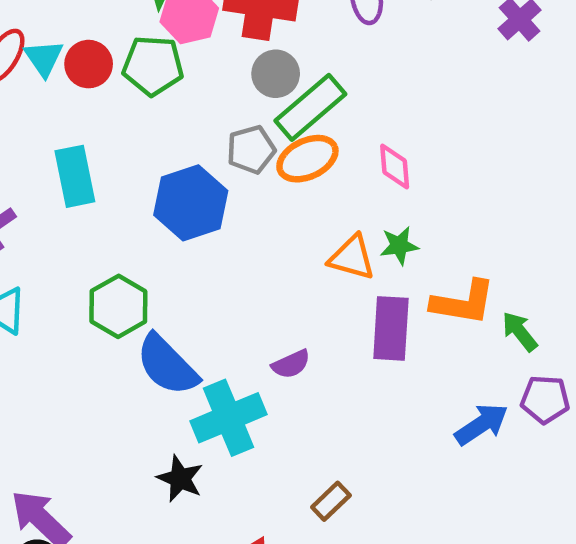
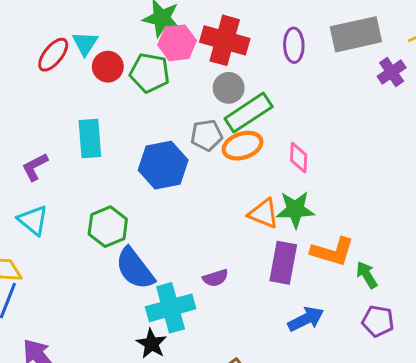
cyan triangle: (44, 58) -> (85, 43), moved
green star: (399, 246) -> (295, 209), size x1.5
blue arrow: (482, 424) -> (306, 319), moved
black star: (180, 479) -> (151, 344), moved

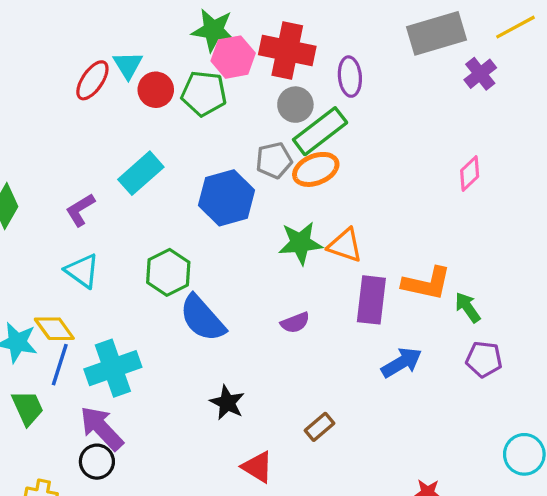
purple ellipse: (294, 45) -> (350, 77), moved
cyan rectangle: (90, 139) -> (141, 173), turned 57
pink diamond: (299, 158) -> (470, 173), moved, turned 48
green star: (295, 209) -> (300, 243), moved
cyan cross: (171, 308) -> (113, 368), moved

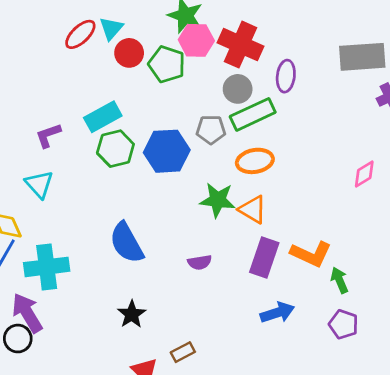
orange ellipse: (316, 169) -> (255, 161), moved
green hexagon: (168, 272) -> (115, 149), moved
brown rectangle: (319, 427) -> (183, 352), moved

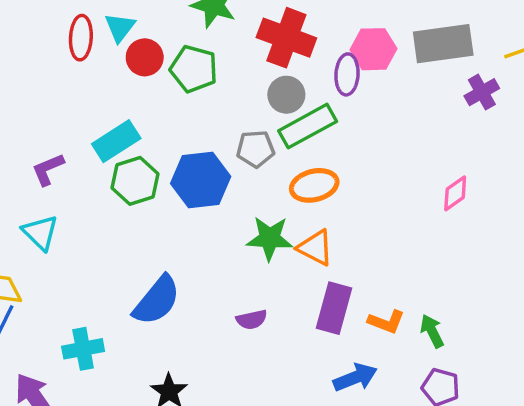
red ellipse: (80, 34) -> (81, 38), turned -40
pink hexagon: (196, 40) -> (374, 49), moved
blue semicircle: (127, 243) -> (157, 300), turned -108
orange L-shape: (311, 254) -> (386, 322), moved, size x0.7
cyan cross: (47, 267) -> (83, 349), moved, size x0.7

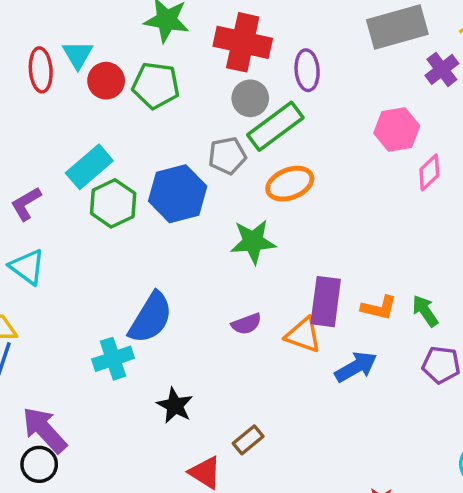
pink hexagon: (374, 49) -> (397, 129), moved
orange triangle: (315, 248) -> (303, 335), moved
cyan cross: (83, 349) -> (113, 359), moved

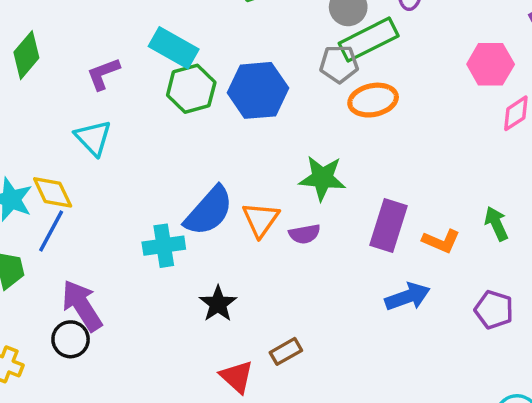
gray pentagon: (227, 156) -> (339, 64), moved
cyan rectangle: (89, 167) -> (174, 48), turned 60
green star: (253, 242) -> (322, 178), moved
green arrow: (425, 311) -> (496, 224), moved
orange triangle: (303, 335) -> (261, 219), moved, turned 36

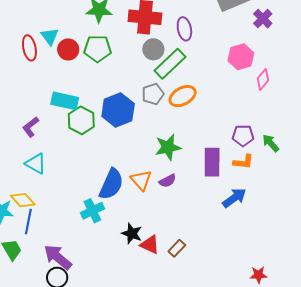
gray pentagon: (339, 64) -> (153, 94), moved
purple pentagon: (494, 310) -> (243, 136), moved
red triangle: (237, 377) -> (150, 245), moved

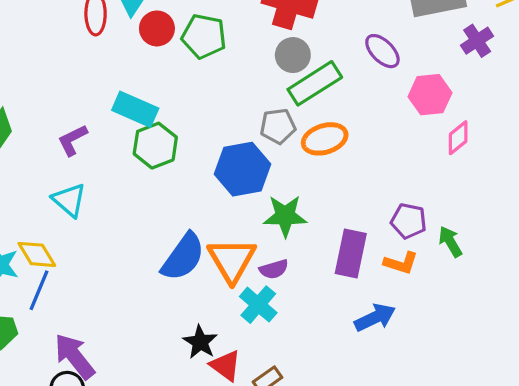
purple ellipse: (184, 29) -> (382, 51), moved, turned -45
blue hexagon: (118, 110) -> (242, 169), moved
orange triangle: (141, 180) -> (232, 260), size x1.4
cyan cross: (92, 211) -> (258, 305), moved, turned -35

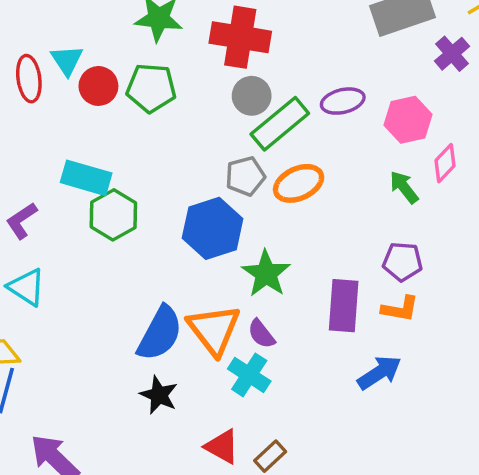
purple ellipse: (382, 51) -> (343, 101), moved, turned -51
green star: (285, 216) -> (266, 274), turned -30
green arrow: (450, 242) -> (404, 187), moved
purple semicircle: (274, 269) -> (261, 334), turned 76
black star: (200, 342) -> (159, 395), moved

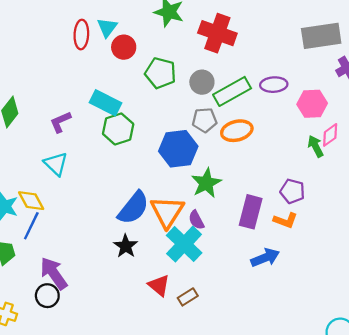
green pentagon: (151, 88) -> (160, 73), moved
gray circle: (252, 96) -> (202, 82), moved
green arrow: (404, 187) -> (316, 146), moved
cyan cross: (249, 375) -> (184, 244), size x1.4

